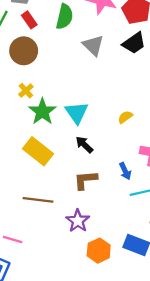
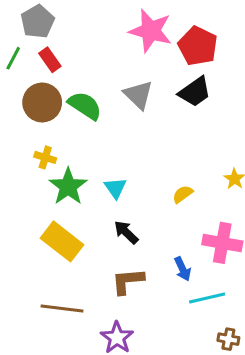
green semicircle: (64, 17) -> (85, 106), moved, turned -70
yellow cross: (26, 91) -> (45, 157), turned -32
cyan triangle: (77, 113) -> (115, 188), size x0.7

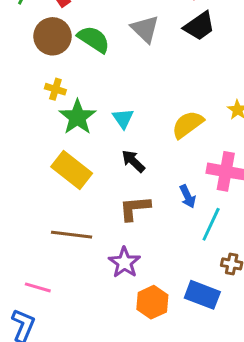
yellow semicircle: (183, 194) -> (188, 124), size x1.6
cyan line: (207, 298) -> (211, 224), turned -52

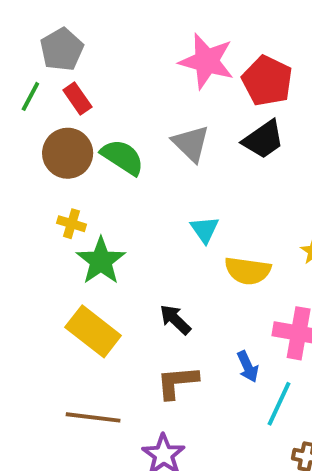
cyan triangle: (123, 119) -> (205, 230), moved
yellow semicircle: (188, 124) -> (248, 271), turned -136

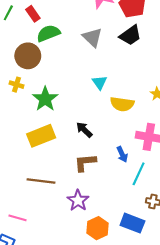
brown circle: (68, 153) -> (28, 56), moved
green semicircle: (122, 157) -> (48, 33), moved, turned -55
yellow cross: (72, 224) -> (16, 85), moved
yellow rectangle: (93, 331) -> (41, 136), turned -60

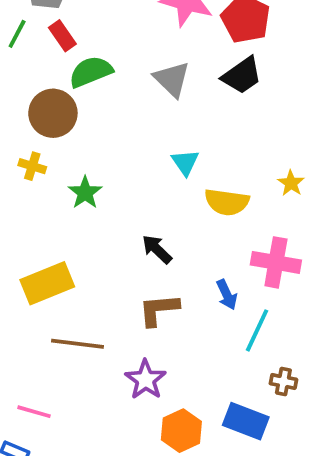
green star: (45, 99) -> (85, 193), size x0.7
yellow rectangle: (41, 136) -> (47, 283), moved

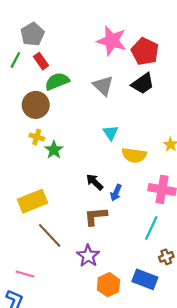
yellow cross: (32, 166) -> (37, 137), moved
blue arrow: (227, 295) -> (116, 193), moved, turned 49
brown line: (78, 344) -> (50, 235), turned 40
brown cross: (283, 381) -> (166, 257), turned -32

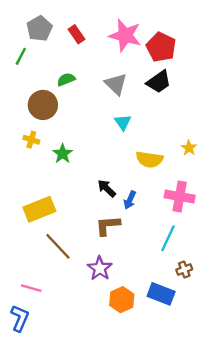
red rectangle: (41, 61) -> (76, 34), moved
green semicircle: (57, 81) -> (66, 79), size x0.7
cyan triangle: (111, 133) -> (123, 122), moved
yellow cross: (37, 137) -> (31, 140), moved

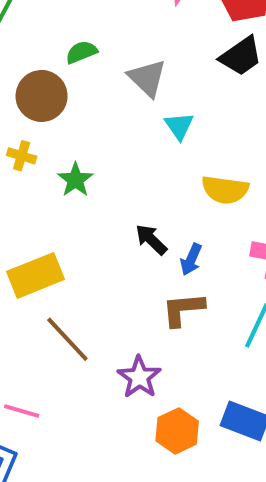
gray triangle: (116, 84) -> (147, 78), moved
brown L-shape: (108, 225) -> (183, 309), moved

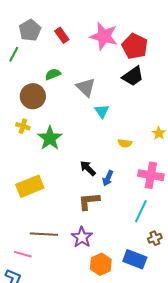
green star: (75, 180) -> (50, 138), size x1.4
yellow semicircle: (225, 190) -> (125, 143), size x0.6
brown L-shape: (183, 309) -> (89, 201), moved
brown line: (67, 339) -> (44, 234), moved, turned -44

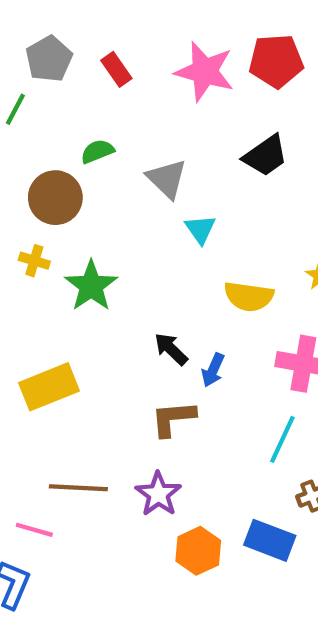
red pentagon: (135, 46) -> (276, 61), moved, turned -30
yellow semicircle: (125, 143) -> (249, 296), size x1.6

